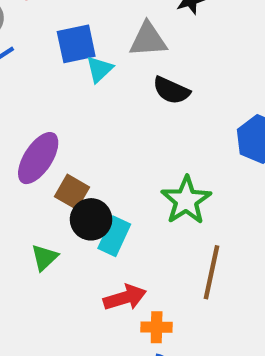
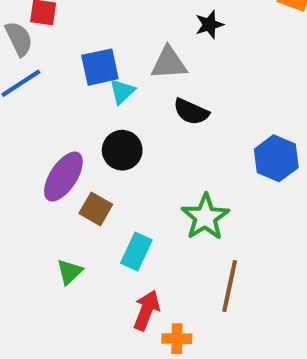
black circle: (91, 219) -> (122, 150), moved
red arrow: (125, 298) -> (147, 310), turned -51

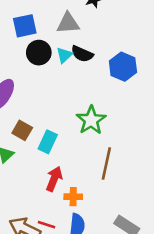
cyan triangle: (122, 91) -> (64, 55), moved
black circle: (122, 150) -> (39, 53), moved
blue hexagon: (276, 158) -> (123, 67), moved
brown square: (96, 209) -> (22, 130), moved

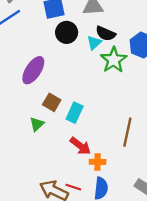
cyan triangle: (64, 55) -> (94, 43), moved
green star: (91, 120) -> (114, 60), moved
red arrow: (54, 179) -> (80, 146), turned 105

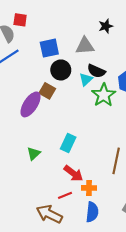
brown square: (52, 102) -> (47, 91), moved
red line: (73, 187) -> (65, 195), moved, turned -40

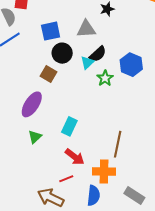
black semicircle: (96, 71) -> (98, 54), turned -66
green star: (104, 95) -> (105, 78), size x0.7
purple ellipse: (31, 104) -> (32, 104), moved
orange cross: (89, 188) -> (104, 171), moved, size x1.5

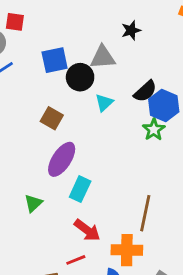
black circle: (62, 53) -> (80, 77), moved
black semicircle: (98, 54) -> (145, 91), moved
green star: (105, 78) -> (154, 130), moved
purple ellipse: (32, 104) -> (62, 159), moved

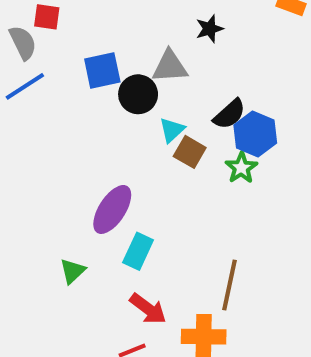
brown square: (52, 118) -> (190, 152), moved

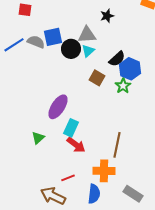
gray semicircle: (23, 43) -> (36, 42), moved, turned -42
cyan triangle: (172, 130) -> (88, 51), moved
red arrow: (148, 309) -> (76, 145), moved

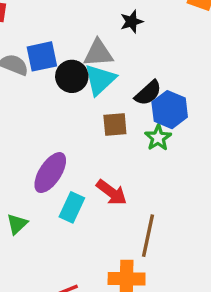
cyan triangle: (88, 51) -> (100, 80), size x1.5
brown square: (97, 78) -> (115, 124), turned -35
red arrow: (76, 145) -> (112, 192), moved

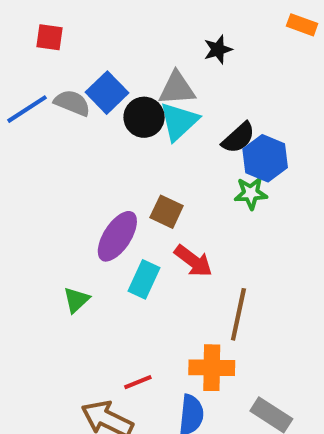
blue square: (42, 56) -> (107, 93), turned -32
brown square: (115, 124) -> (167, 212), moved, turned 30
green star: (158, 138) -> (251, 193), turned 30

